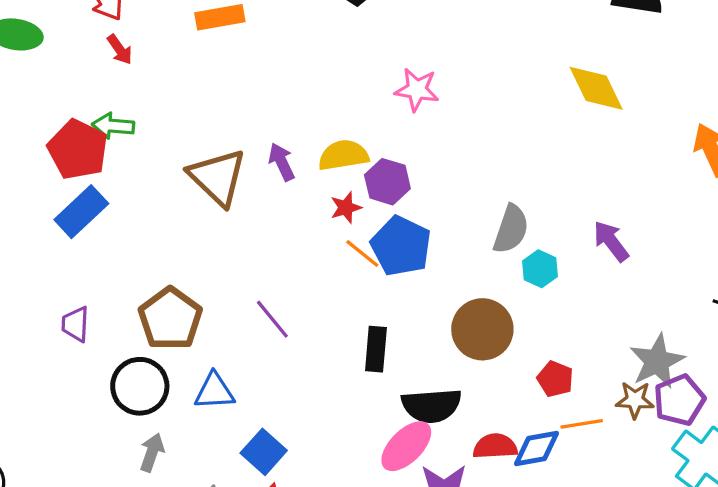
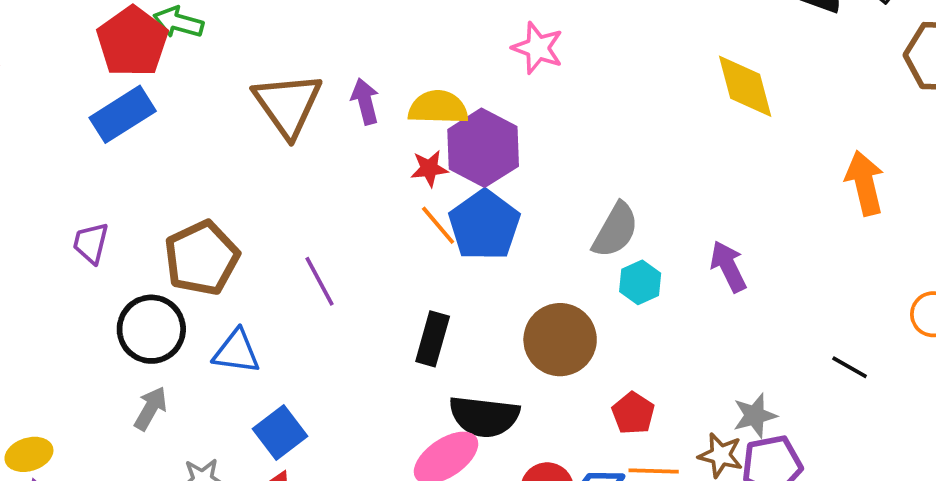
purple hexagon: (387, 182) -> (483, 148), size x1.4
gray star: (657, 361) -> (755, 416), size x0.7

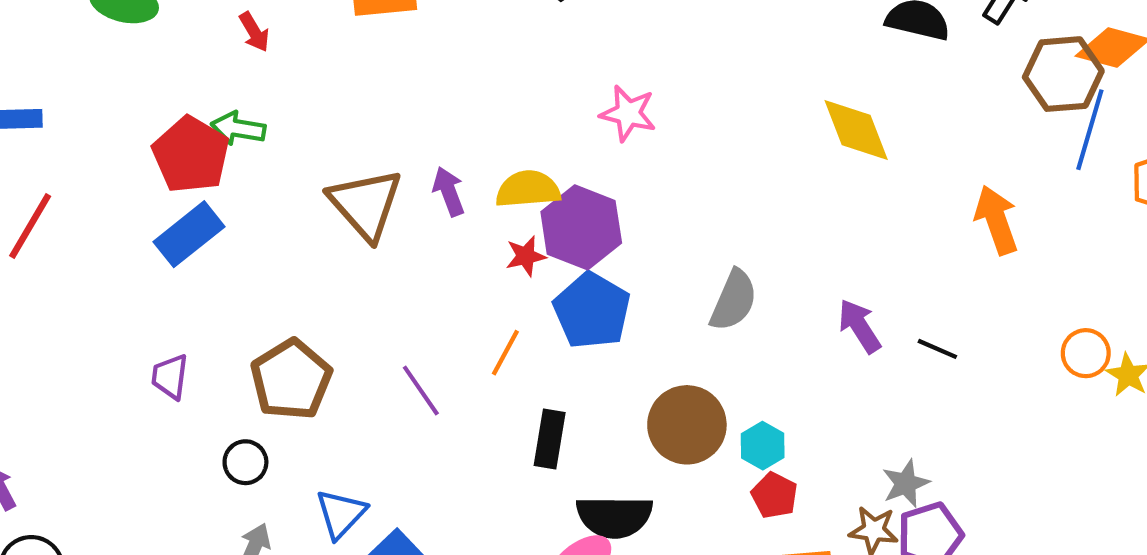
orange line: (438, 225) -> (505, 353), moved, turned 75
cyan hexagon: (640, 282) -> (763, 446), moved
black circle: (151, 329) -> (245, 462), size x0.6
blue triangle: (236, 352) -> (341, 514), moved, turned -48
black line: (850, 367) -> (937, 349), moved

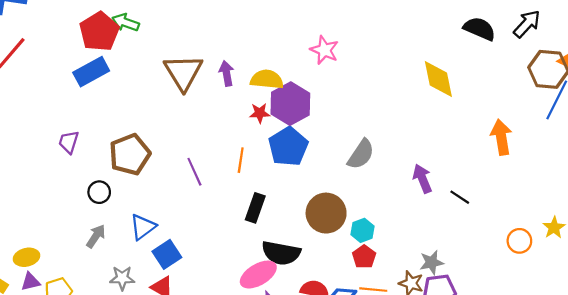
orange line: (505, 353) -> (241, 160), turned -30
orange circle: (1086, 353) -> (519, 241), moved

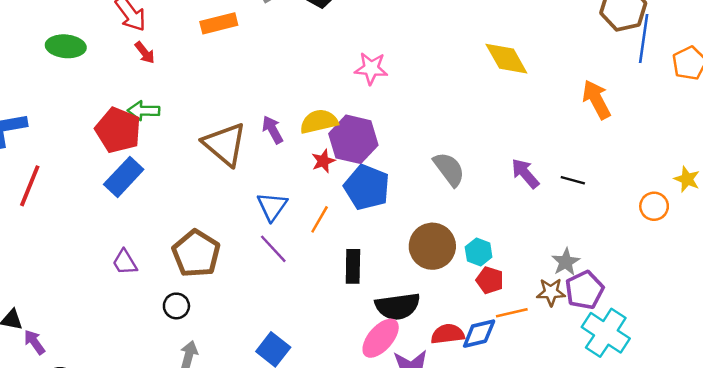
purple trapezoid: (69, 142) -> (125, 262), turned -30
gray semicircle: (361, 154) -> (449, 169), turned -52
orange line: (241, 160) -> (320, 219), turned 40
blue triangle: (143, 227) -> (272, 206), moved

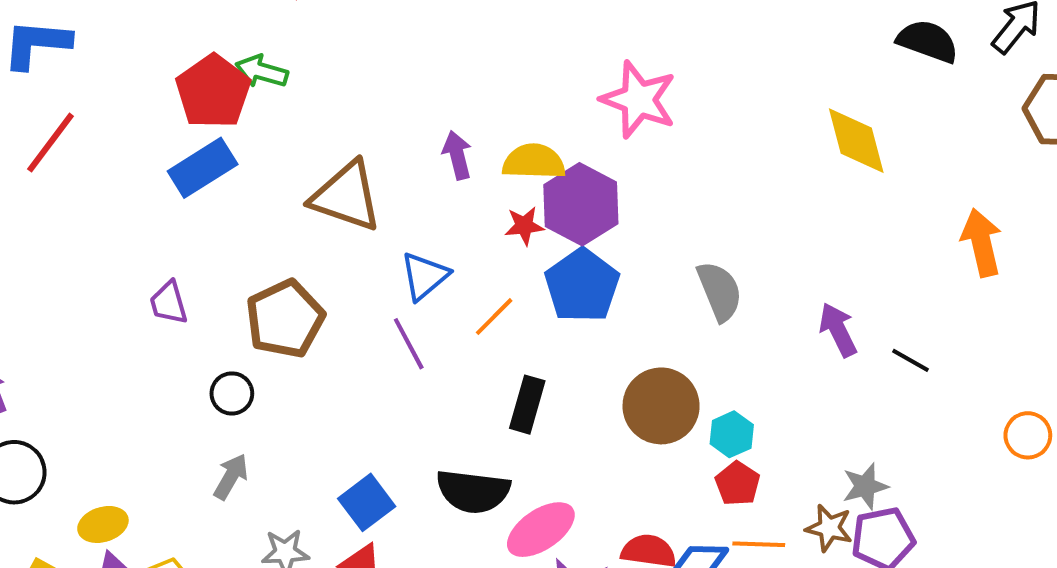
pink star: (371, 68) -> (639, 100), size x1.4
brown triangle: (225, 144) -> (346, 196), moved, turned -36
black semicircle: (398, 306) -> (473, 491), moved

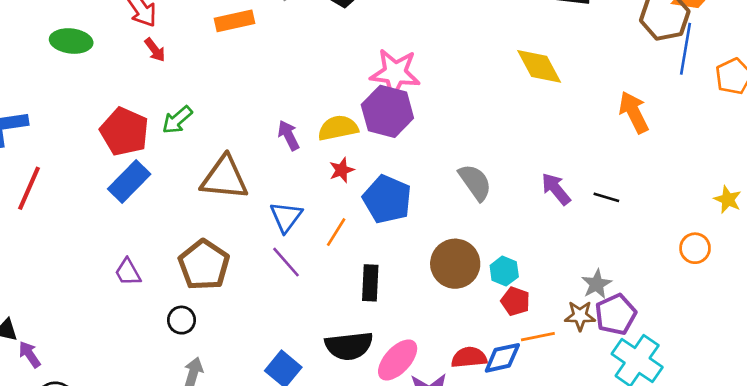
green arrow: (262, 71) -> (177, 120), moved, turned -44
purple hexagon: (581, 204) -> (387, 111), moved
orange circle: (1028, 435) -> (695, 248), moved

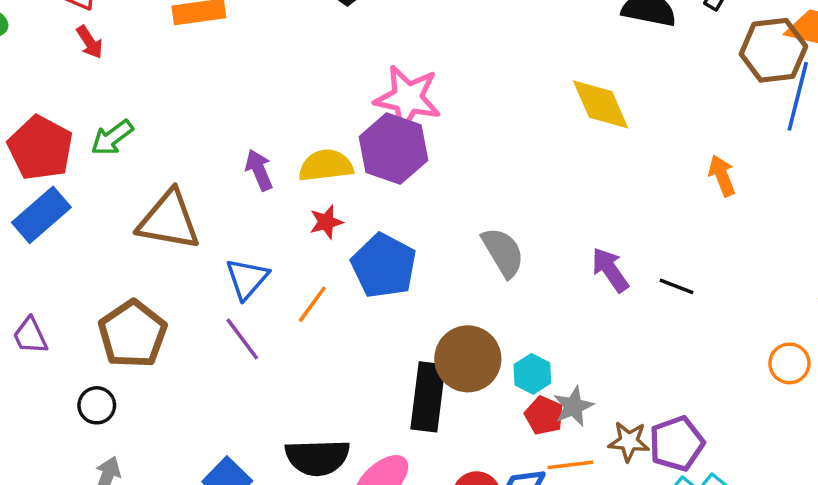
orange arrow: (634, 112) -> (722, 176), size x0.7
black rectangle: (370, 283) -> (428, 397), moved, size x1.4
gray star: (597, 284) -> (573, 406), moved

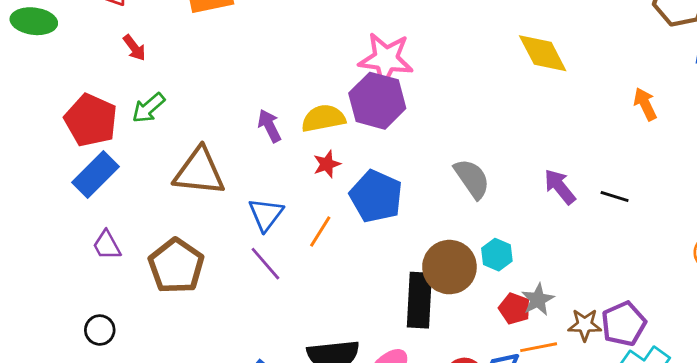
red arrow: (90, 42) -> (134, 48), moved
purple trapezoid: (30, 336) -> (107, 245), moved
cyan hexagon: (532, 374) -> (497, 255), moved
black circle: (97, 405) -> (100, 330), moved

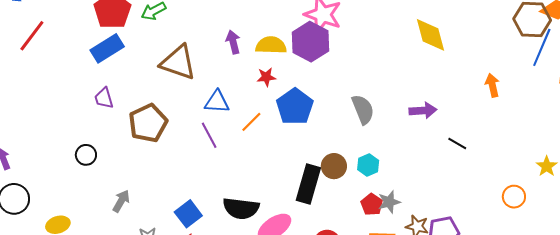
purple arrow: (560, 187) -> (423, 110), moved, turned 112
blue triangle: (266, 214) -> (217, 102), turned 44
brown circle: (449, 267) -> (334, 166), size x0.7

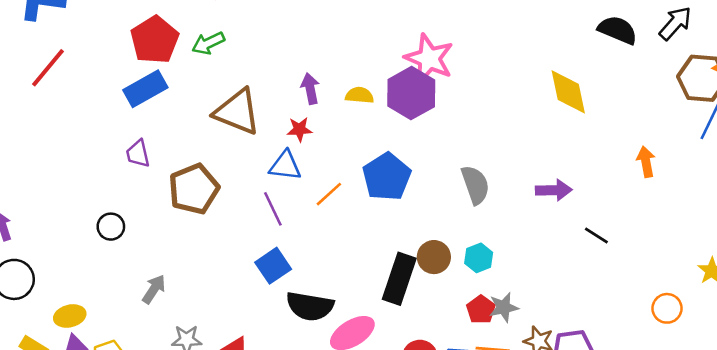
yellow semicircle: (271, 45) -> (359, 95), size x0.7
red star: (266, 77) -> (299, 129), moved
blue square: (188, 214) -> (273, 266), moved

